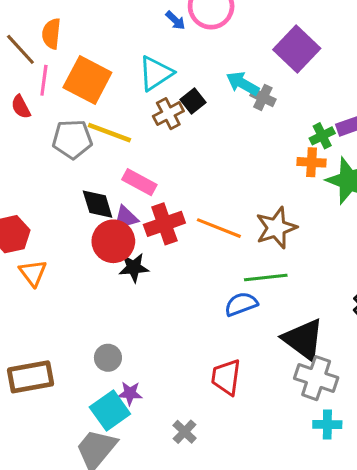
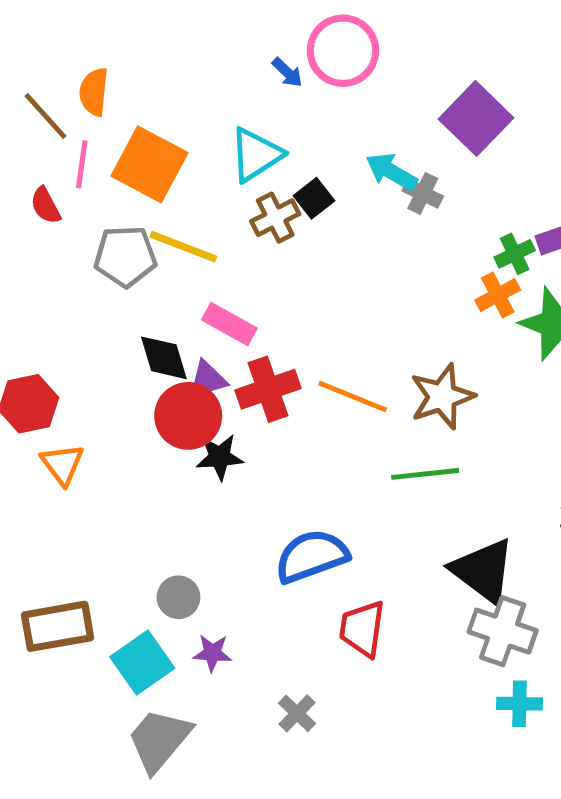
orange cross: (312, 162) -> (498, 295), turned -32
blue semicircle: (241, 304) -> (312, 556), moved, size x1.4
cyan square: (110, 411) -> (142, 663), moved

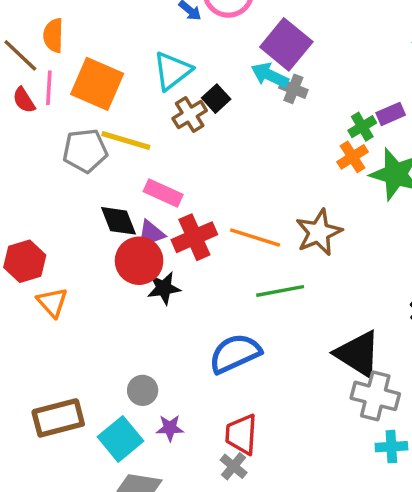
purple square: (476, 118) -> (286, 44), moved
red semicircle: (45, 205) -> (24, 100), moved
green line: (425, 474) -> (280, 291), moved
red trapezoid: (362, 629) -> (241, 434), moved

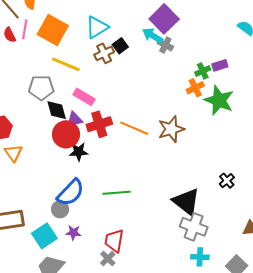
gray pentagon: (85, 151) -> (41, 88), moved
green line: (280, 291) -> (116, 193), moved
blue semicircle: (235, 353) -> (70, 193), moved, turned 152

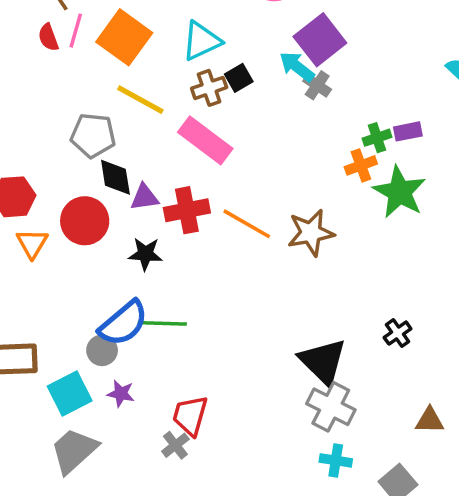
pink rectangle: (84, 97) -> (205, 140), moved, size x1.4
red circle: (66, 134) -> (85, 221), moved
green line: (116, 193) -> (162, 323), moved

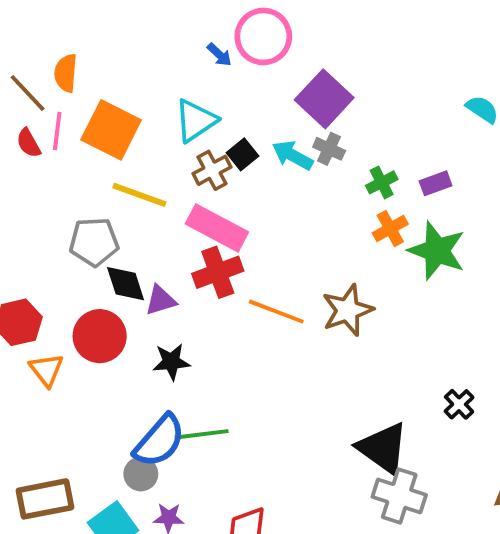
cyan arrow: (297, 67) -> (293, 155), moved
green cross: (377, 138) -> (382, 182), moved
red cross: (187, 210) -> (218, 272), moved

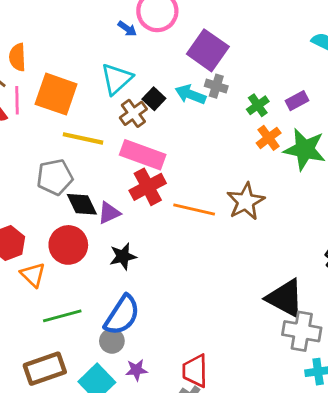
green line: (202, 434) -> (62, 316), moved

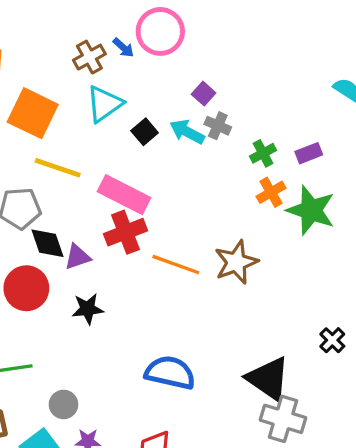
purple square: (208, 50) -> (204, 94), moved, size x0.5
brown cross: (133, 113) -> (89, 57), moved
blue semicircle: (122, 315) -> (170, 373), moved, turned -117

